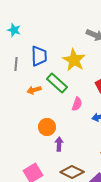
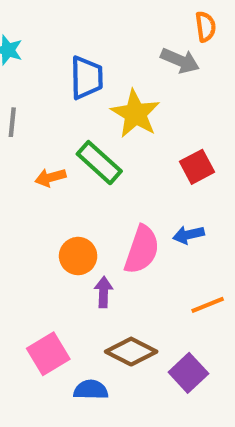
blue trapezoid: (39, 56) -> (87, 78), moved
pink semicircle: (77, 104) -> (142, 250), moved, size x1.6

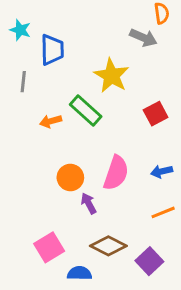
blue trapezoid: (87, 78) -> (52, 50), moved
blue arrow: (188, 235) -> (162, 171), moved
purple arrow: (104, 292) -> (89, 203), turned -30

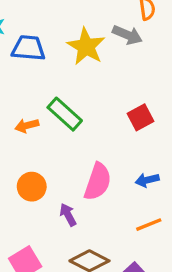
blue trapezoid: (52, 50) -> (28, 48), turned -84
yellow star: (111, 76) -> (86, 46), moved
orange circle: (70, 177) -> (32, 187), moved

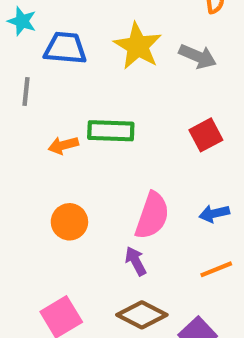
gray arrow: (127, 35) -> (198, 56), moved
green rectangle: (65, 114) -> (111, 131), turned -40
purple arrow: (68, 215) -> (136, 261), moved

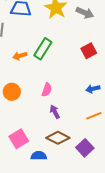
green rectangle: (111, 131) -> (43, 49), turned -60
pink semicircle: (152, 216) -> (47, 90), moved, size x0.6
orange circle: (69, 222) -> (12, 92), moved

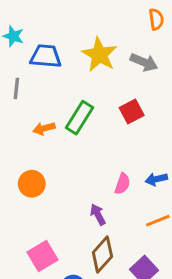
red square: (89, 51) -> (132, 112), moved
pink semicircle: (47, 90) -> (122, 184), moved
brown diamond: (58, 138) -> (102, 254), turned -75

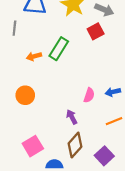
red square: (132, 112) -> (96, 31), moved

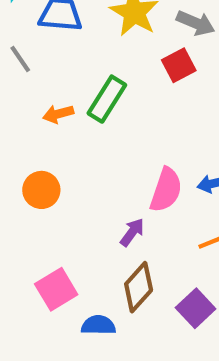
gray line: (14, 28) -> (20, 59), turned -40
pink semicircle: (89, 95) -> (166, 190), size x1.5
purple arrow: (72, 117) -> (132, 232), turned 64

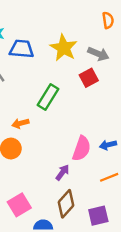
orange arrow: (58, 114) -> (20, 123), moved
purple square: (196, 308) -> (98, 216), turned 30

